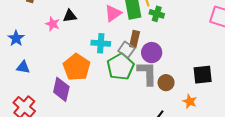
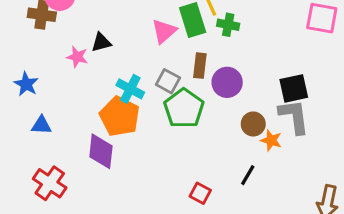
cyan cross: (101, 43) -> (130, 89), moved, turned 30
gray square: (126, 50) -> (168, 81), moved
gray L-shape: (147, 73) -> (294, 116), moved
black square: (203, 75) -> (294, 88), moved
orange star: (190, 101) -> (271, 140), moved

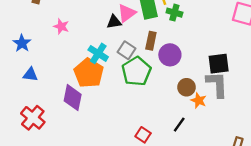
black triangle: (101, 42) -> (114, 22), moved

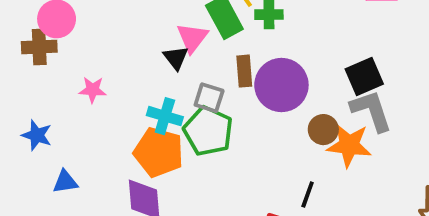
black triangle: (114, 22) -> (176, 58), turned -42
purple circle: (170, 55) -> (281, 85), size x1.4
green pentagon: (136, 71) -> (208, 131), moved
orange star: (199, 100) -> (349, 145), size x1.6
black line: (179, 125) -> (308, 194), moved

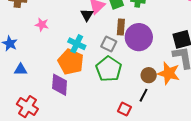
gray square: (209, 98) -> (109, 44), moved
brown circle: (323, 130) -> (149, 75), moved
green pentagon: (208, 131) -> (109, 69), moved

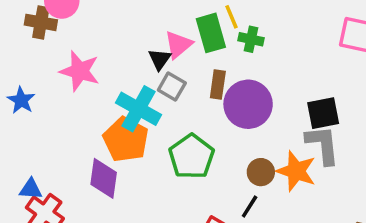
pink star: (42, 25) -> (80, 71), size x1.6
cyan cross: (77, 44) -> (139, 109), size x1.4
gray square: (109, 44) -> (172, 86), moved
blue triangle: (21, 70) -> (31, 189), moved

